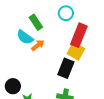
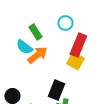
orange arrow: (38, 45) -> (37, 55), size x1.5
black rectangle: (66, 68) -> (56, 90), moved

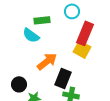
green rectangle: (35, 32) -> (42, 20), turned -63
orange arrow: (37, 55) -> (47, 61), moved

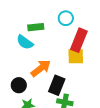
yellow square: (82, 49) -> (76, 56), turned -30
black circle: (19, 84) -> (19, 85), moved

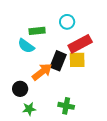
red rectangle: (79, 40) -> (80, 44), turned 40
black rectangle: (57, 85) -> (58, 61), moved

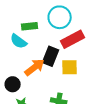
cyan circle: (67, 22) -> (60, 17), size x1.5
yellow square: (77, 60) -> (70, 67), moved

